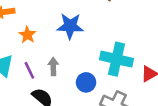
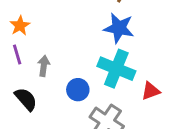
blue star: (70, 26) -> (119, 28), moved
purple line: (29, 70) -> (17, 55), moved

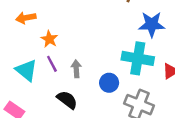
blue star: (119, 28) -> (152, 24), moved

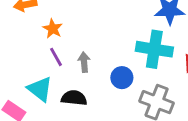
cyan triangle: (26, 70) -> (40, 89), moved
black semicircle: (67, 100) -> (74, 98), turned -30

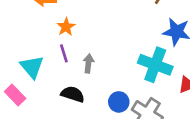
blue circle: (122, 78) -> (119, 102), moved
cyan triangle: (40, 89) -> (32, 67), moved

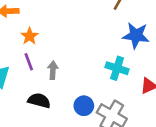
cyan cross: (155, 65) -> (117, 68), size x0.7

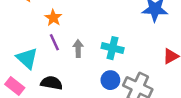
cyan cross: (117, 68) -> (113, 48), moved
black semicircle: (39, 101) -> (52, 83), moved

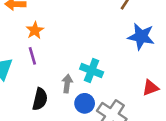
gray arrow: (78, 48) -> (67, 84), moved
black semicircle: (52, 83) -> (40, 99), moved, turned 85

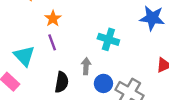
cyan cross: (92, 71) -> (108, 39), moved

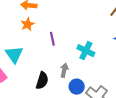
orange star: (53, 18) -> (28, 24), moved
purple line: (52, 42) -> (52, 39), moved

